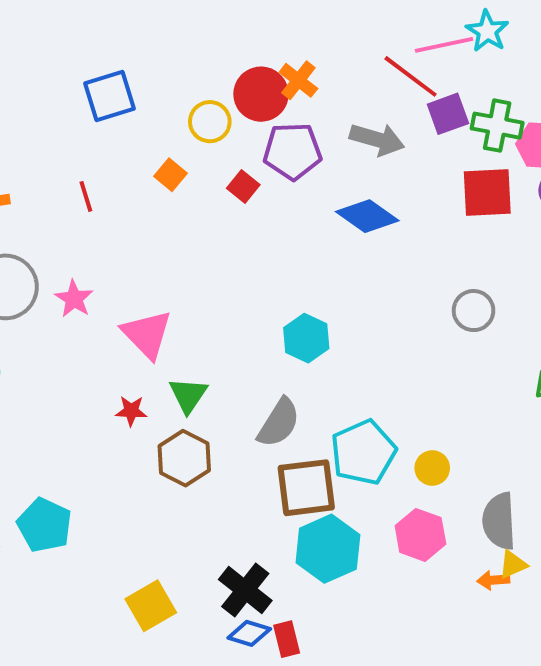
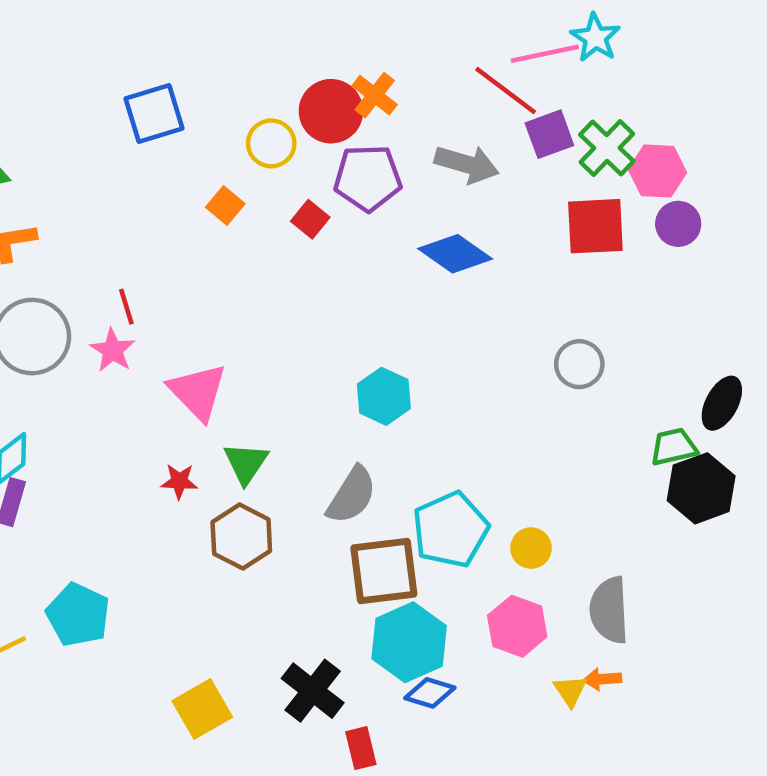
green cross: (497, 126) -> (607, 148), turned 33
red line: (86, 196) -> (126, 307), moved
yellow triangle: (513, 564) -> (570, 691), moved, turned -40
blue diamond: (249, 633) -> (430, 693), moved

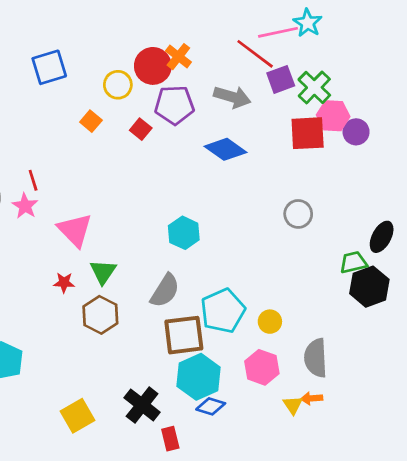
pink hexagon: (657, 171) -> (333, 116), moved

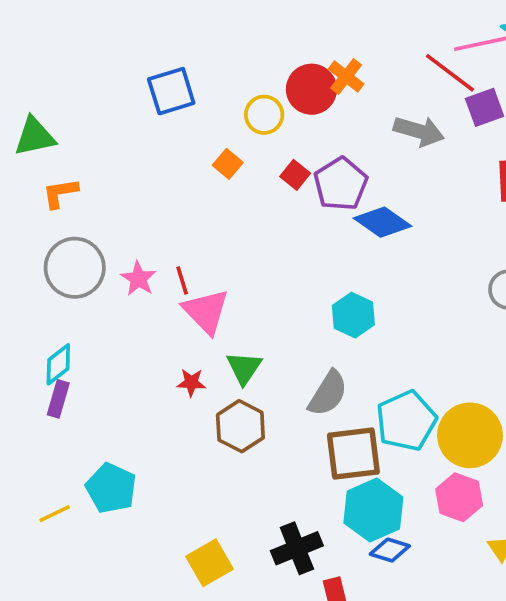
purple pentagon: (174, 105) -> (341, 184), moved, turned -30
blue diamond: (226, 149) -> (383, 222), moved
red line: (33, 180) -> (182, 280), moved
yellow circle: (270, 322) -> (470, 435), size x2.0
black cross: (142, 405) -> (297, 548), turned 30

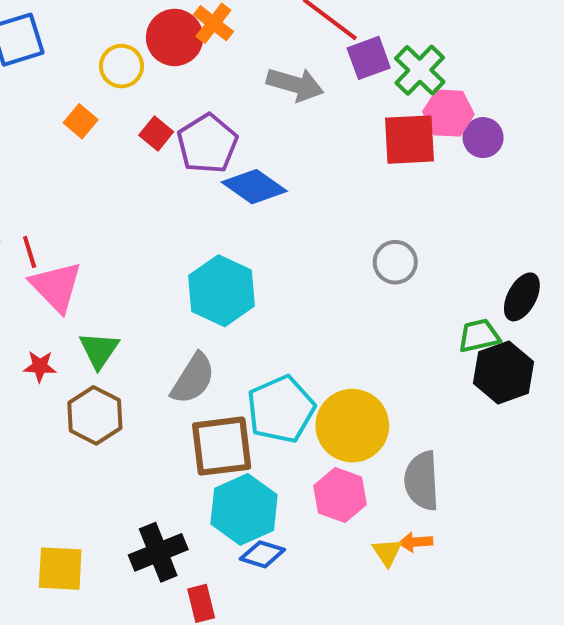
cyan hexagon: (353, 315) -> (222, 291), size x1.4
yellow square: (209, 563) -> (60, 569), turned 33

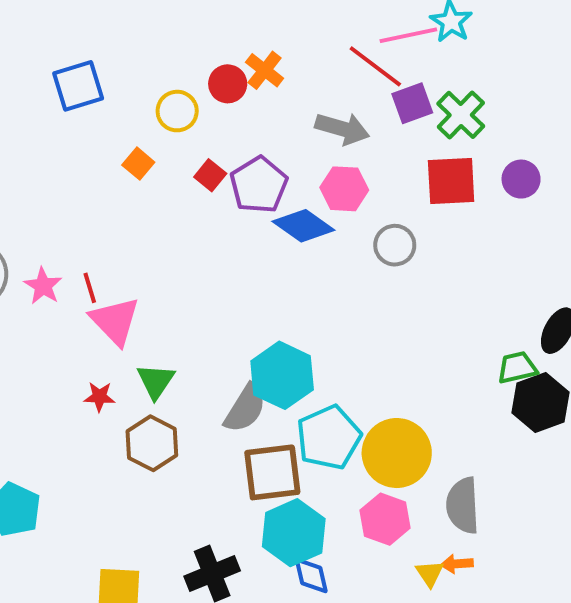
red circle: (175, 37) -> (228, 84), size x0.7
pink hexagon: (448, 113) -> (344, 189), moved
gray circle: (395, 262) -> (395, 245), moved
cyan hexagon: (222, 291) -> (282, 375), moved
blue diamond: (262, 554) -> (311, 575), turned 60

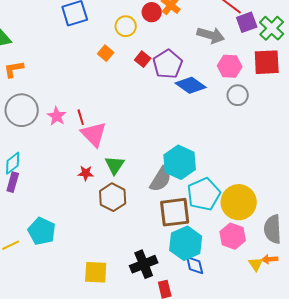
pink hexagon: (344, 189) -> (230, 66), moved

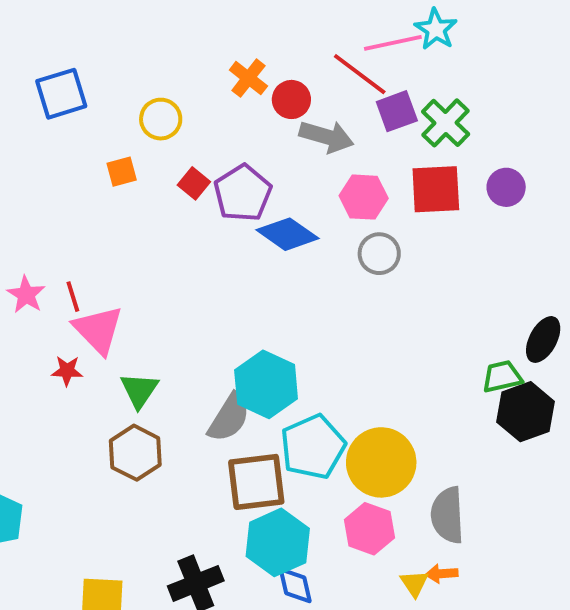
red circle: (152, 12) -> (291, 99), moved
orange square: (106, 53) -> (122, 172), turned 35
red star: (86, 173) -> (67, 371), moved

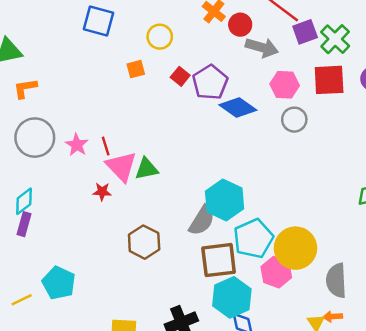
blue square: (61, 94) -> (98, 21), turned 32
green triangle: (139, 390) -> (147, 169), moved, turned 45
pink hexagon: (369, 529) -> (276, 272), moved

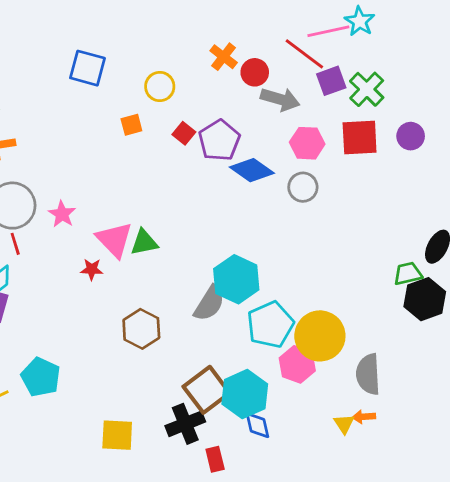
gray circle: (294, 120) -> (303, 187), moved
red line: (106, 146) -> (15, 244), moved
brown square: (219, 260) -> (207, 390), moved, turned -30

